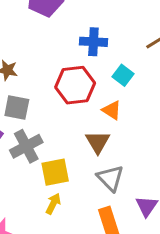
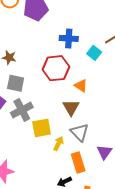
cyan square: (123, 75) -> (94, 53), moved
yellow arrow: (53, 204) -> (58, 143), moved

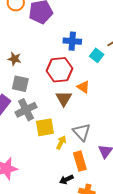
brown triangle: (71, 107) -> (64, 98), moved

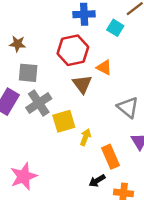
gray triangle: (82, 132) -> (128, 107), moved

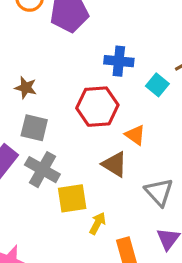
brown triangle: (82, 84) -> (115, 164), moved, turned -30
gray cross: (39, 103) -> (42, 170), turned -35

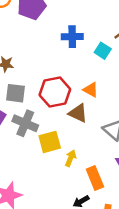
red hexagon: (97, 107) -> (55, 92), moved

